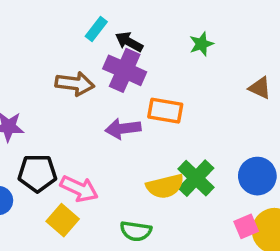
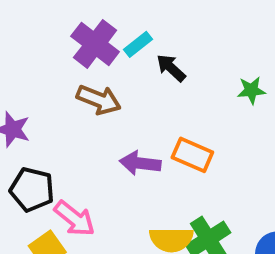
purple cross: (125, 70) -> (95, 44), moved

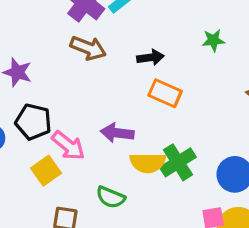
black arrow: (171, 68) -> (150, 58), moved, turned 130
purple arrow: (140, 163) -> (117, 133), moved

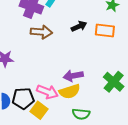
orange rectangle: (165, 93) -> (105, 30), moved
black pentagon: (33, 122) -> (23, 98), moved
yellow semicircle: (148, 163) -> (70, 91), moved

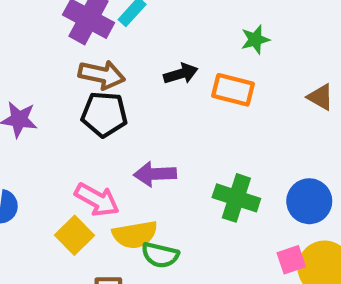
green cross: (114, 82) -> (236, 198), turned -30
yellow semicircle: (70, 91) -> (135, 235), moved
black pentagon: (23, 98) -> (104, 114), moved

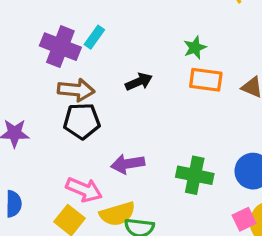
orange rectangle: (233, 90) -> (206, 80), moved

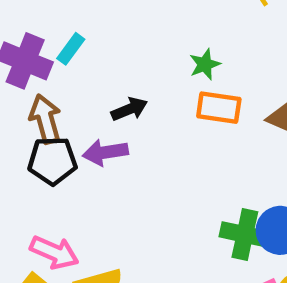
brown arrow: (76, 90) -> (45, 119), turned -112
purple arrow: (128, 164) -> (105, 152), moved
green cross: (195, 175) -> (245, 234), moved

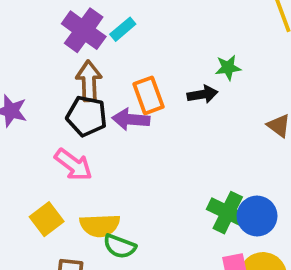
orange rectangle: (219, 108) -> (149, 95), moved, turned 48
black arrow: (129, 109) -> (203, 94), moved
pink arrow: (54, 252) -> (73, 165), moved

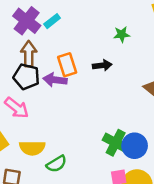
green star: (228, 68) -> (122, 34), moved
green semicircle: (120, 246) -> (56, 164), moved, turned -54

